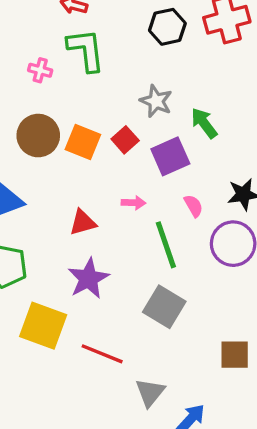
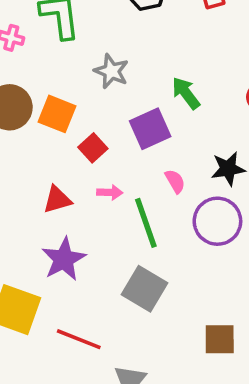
gray star: (156, 101) -> (111, 71), moved
red square: (125, 140) -> (93, 148), moved
pink arrow: (133, 203) -> (110, 192), moved

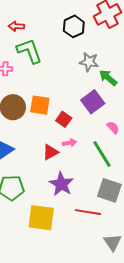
gray star: (111, 71) -> (89, 62), moved
pink arrow: (110, 192) -> (70, 143), moved
red line: (79, 339) -> (88, 212), moved

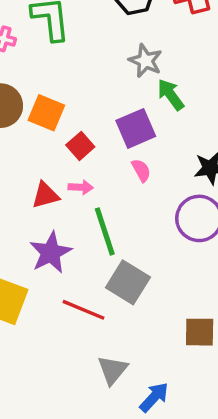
pink semicircle: (113, 128) -> (141, 170), moved
green line: (102, 154) -> (105, 231), moved

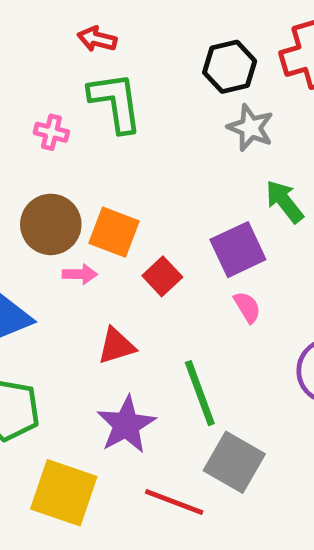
gray star: (145, 61) -> (251, 128), moved
pink arrow: (81, 187) -> (80, 274), moved

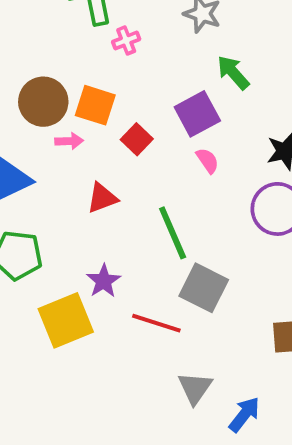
pink cross: (51, 132) -> (126, 40), moved, turned -32
purple star: (126, 425) -> (104, 281), moved, size x0.7
yellow square: (64, 493) -> (66, 320), turned -38

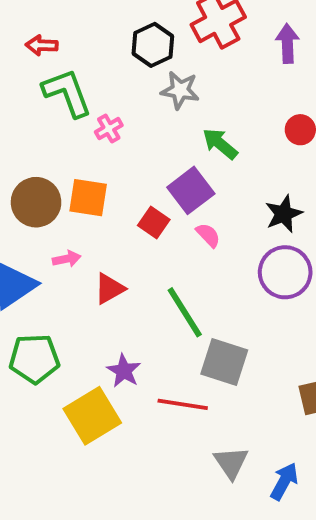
red square: (137, 139) -> (154, 222), moved
pink arrow: (69, 141) -> (67, 259), moved

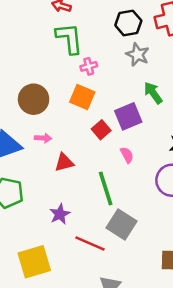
orange square: (88, 198) -> (82, 97), moved
pink semicircle: (208, 235) -> (127, 155), moved
yellow square: (92, 416) -> (34, 262), moved

